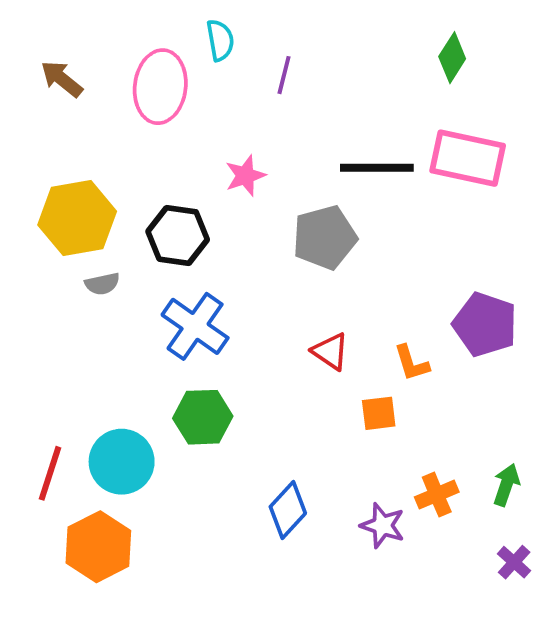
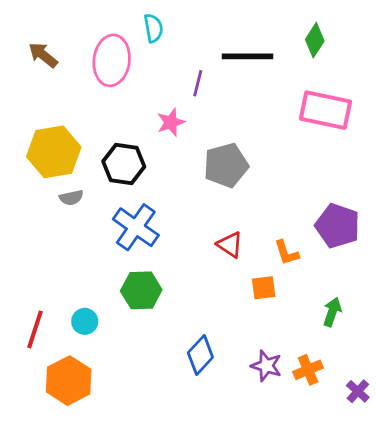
purple line: (284, 75) -> (198, 83), moved
black line: (377, 168) -> (247, 56), moved
cyan circle: (122, 462) -> (85, 321), size x0.6
green arrow: (506, 485) -> (332, 312), moved
orange cross: (437, 495) -> (308, 370), moved

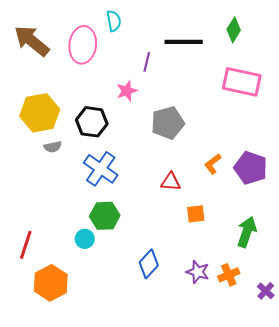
brown arrow: (43, 55) -> (32, 41), size x1.6
red triangle: (230, 245) -> (171, 182), turned -30
orange L-shape: (287, 253) -> (213, 164), moved, turned 70
green arrow: (332, 312) -> (247, 232), size x1.4
cyan circle: (85, 321) -> (85, 239), moved

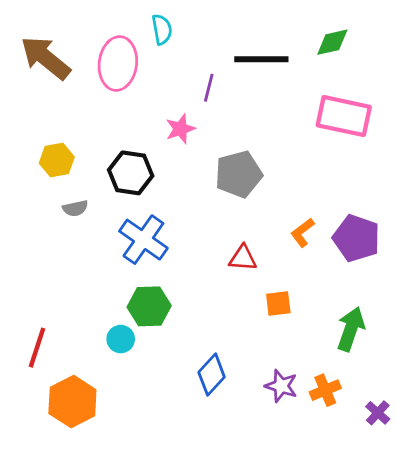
green diamond: (234, 30) -> (332, 42), turned 45
yellow hexagon: (40, 113) -> (57, 160), size x0.6

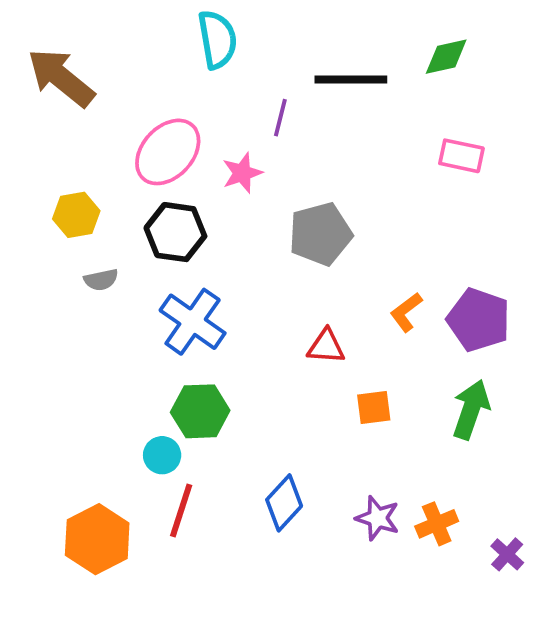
cyan semicircle: (162, 29) -> (217, 39), size x1.4
pink ellipse: (118, 63) -> (168, 152), moved, turned 36
pink rectangle: (344, 116) -> (461, 156), size x0.6
green arrow: (351, 329) -> (471, 409), moved
red line: (37, 348) -> (181, 510), moved

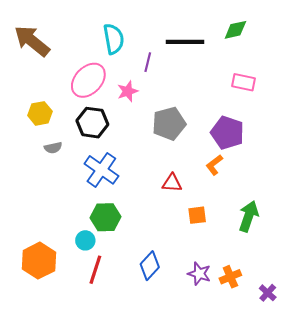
cyan semicircle: (217, 39) -> (114, 39), moved
purple pentagon: (479, 320) -> (227, 133), moved
orange hexagon: (97, 539) -> (39, 261), moved

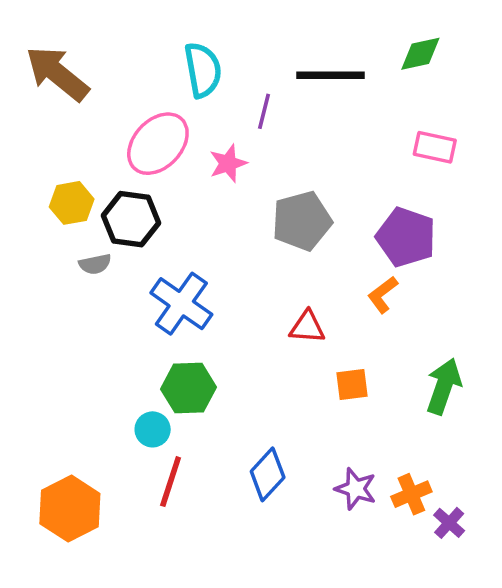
black hexagon: (92, 123) -> (131, 219), moved
orange hexagon: (39, 261) -> (70, 509), moved
purple cross: (268, 293) -> (449, 523), moved

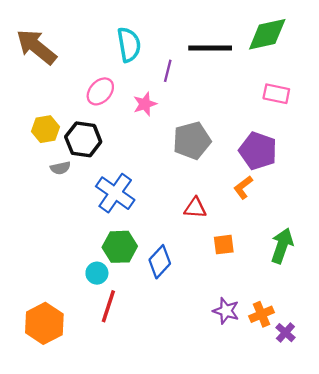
green diamond: (420, 54) -> (267, 34), size x1.5
pink ellipse: (158, 144) -> (100, 91), size x0.7
blue diamond: (268, 474) -> (160, 262), moved

